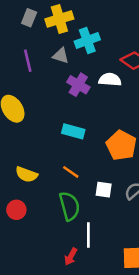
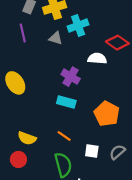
purple line: (28, 61) -> (23, 33), moved
purple cross: (78, 85) -> (71, 77), moved
red circle: (16, 210) -> (18, 159), moved

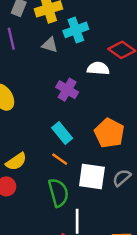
cyan rectangle: (66, 102) -> (62, 133), moved, turned 36
yellow semicircle: (27, 138) -> (16, 162), turned -54
white square: (92, 151) -> (92, 176), size x1.6

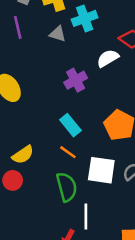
white semicircle: (98, 68) -> (108, 58), turned -35
purple cross: (67, 90) -> (76, 80), turned 30

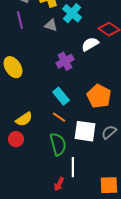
cyan cross: (85, 18) -> (72, 13), turned -30

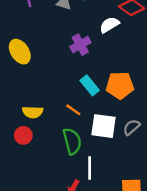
cyan rectangle: (61, 96) -> (90, 85), moved
orange pentagon: (99, 96) -> (120, 85), turned -30
yellow semicircle: (24, 119) -> (33, 112), turned 36

